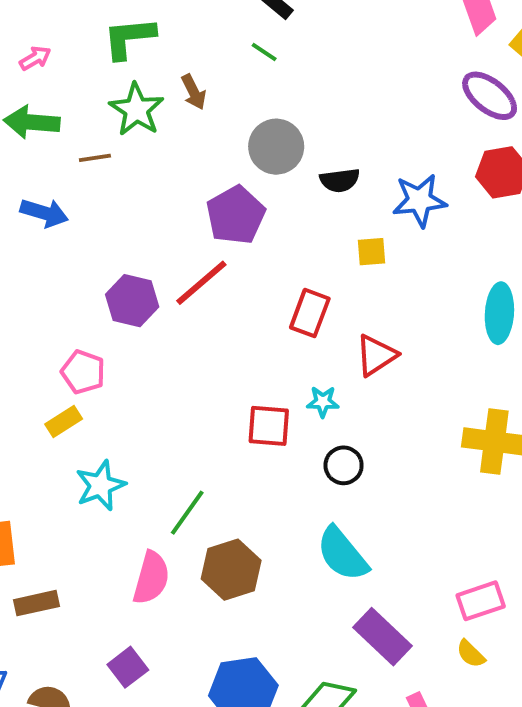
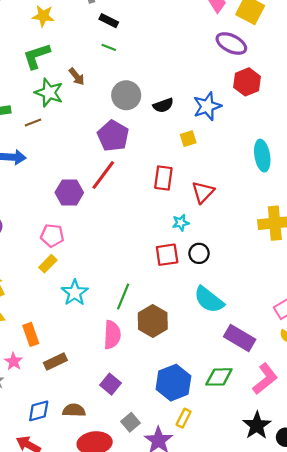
red square: (269, 426) -> (167, 255), moved

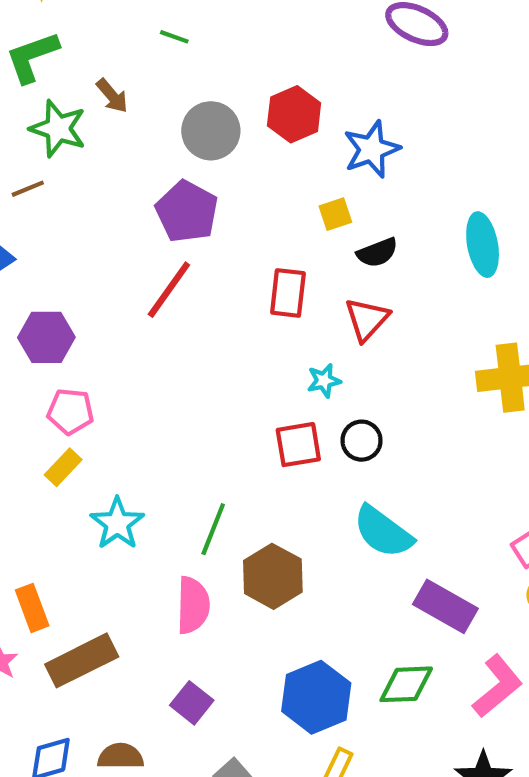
red hexagon: (247, 82) -> (294, 114), moved
black semicircle: (163, 105) -> (377, 253), moved
purple hexagon: (69, 193) -> (46, 337), moved
brown rectangle: (55, 361) -> (82, 660), size x1.5

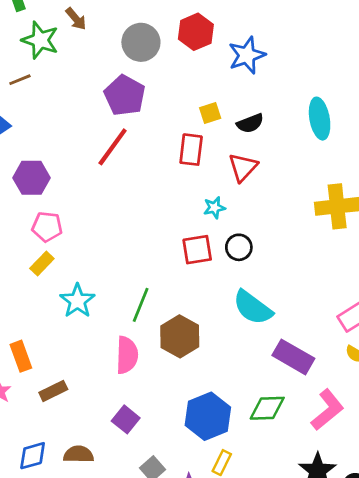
yellow square: (335, 214) -> (210, 113), moved
brown rectangle: (82, 660) -> (53, 391), size x0.6

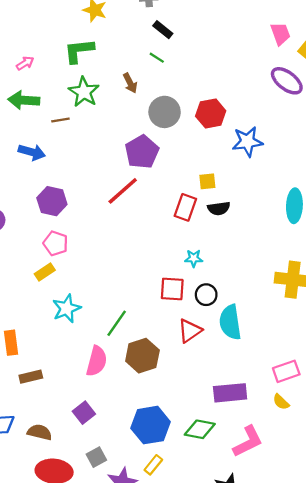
brown arrow: (76, 19) -> (130, 83), moved
black semicircle: (250, 123) -> (219, 208), moved
red triangle: (243, 167) -> (190, 331), moved
cyan semicircle: (253, 308) -> (230, 322), moved, turned 32
purple rectangle: (293, 357) -> (230, 393), turned -48

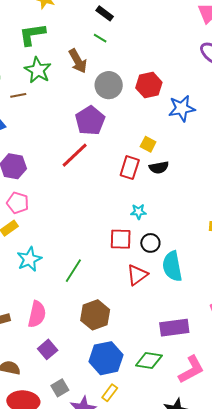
brown arrow: (130, 83) -> (78, 61), size x1.4
yellow square: (207, 181) -> (148, 144), turned 35
brown hexagon: (142, 356) -> (95, 315), moved
pink semicircle: (97, 361) -> (37, 314), moved

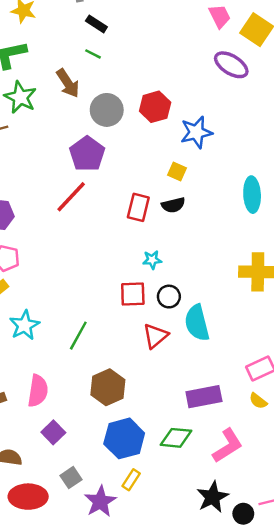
yellow square: (148, 144) -> (177, 171), moved

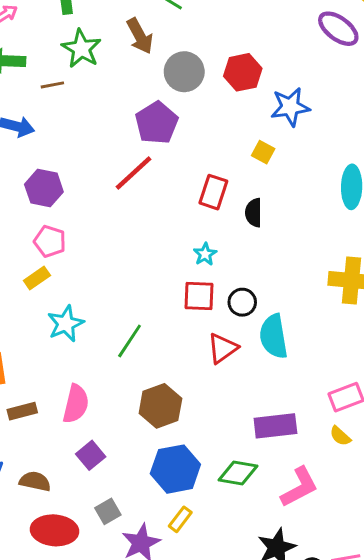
black semicircle: (173, 205) -> (254, 213), moved, turned 100
cyan star: (152, 260) -> (205, 254), moved, turned -30

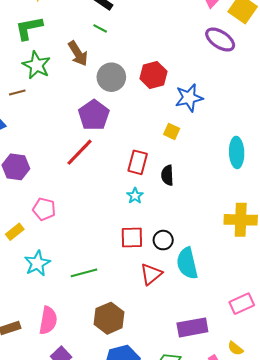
pink pentagon: (50, 241) -> (44, 209), moved
cyan star: (205, 254) -> (135, 196), moved
green line: (130, 341) -> (84, 273), turned 45
yellow semicircle: (340, 436) -> (235, 348), moved

